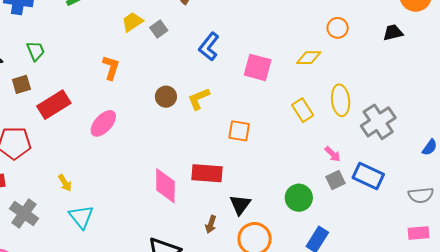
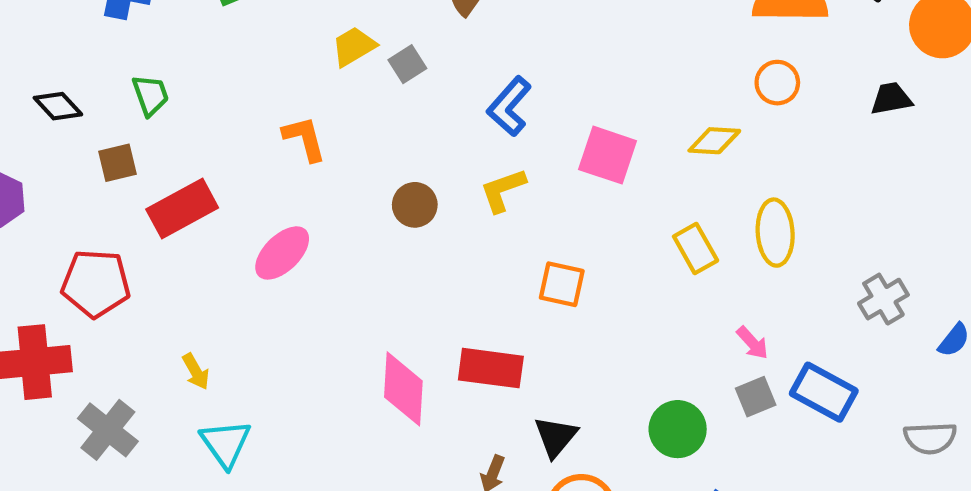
orange L-shape: (111, 68) -> (304, 139), turned -35
yellow L-shape: (199, 99) -> (503, 190), moved
gray cross: (378, 122) -> (883, 299), moved, size x0.7

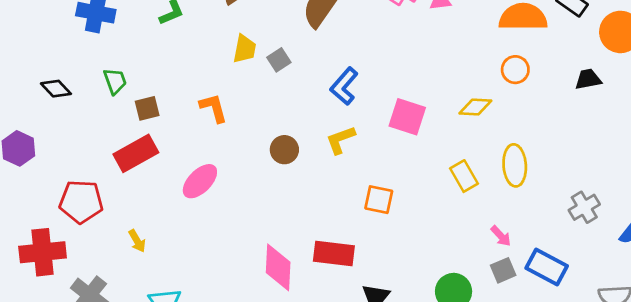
yellow trapezoid: (354, 46) -> (245, 49), turned 132
brown square: (117, 163) -> (147, 108), moved
yellow arrow: (196, 372) -> (137, 241), moved

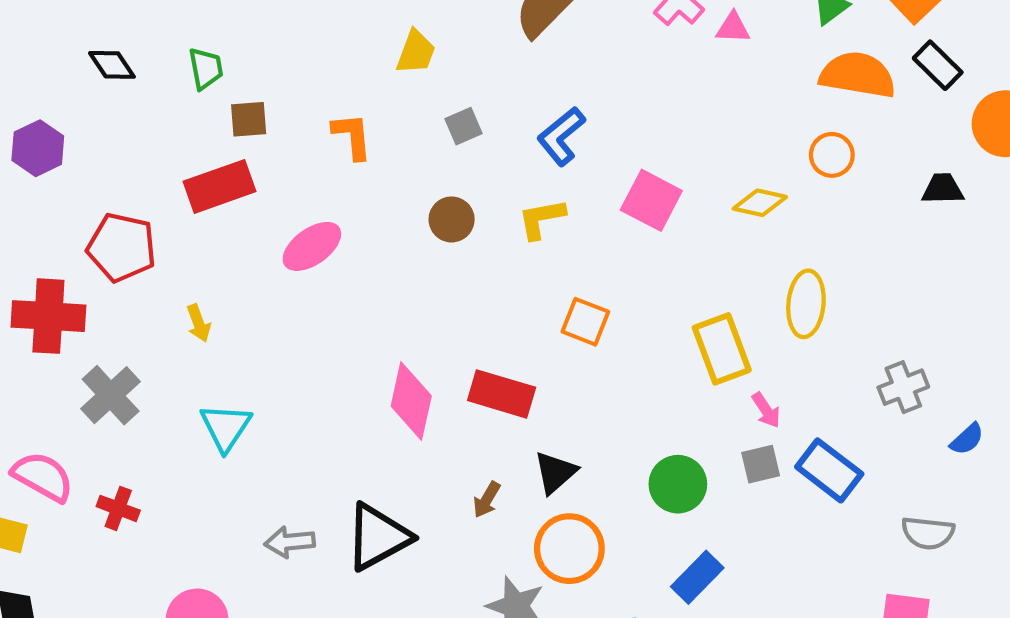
gray square: (279, 60) -> (464, 126), moved
yellow rectangle: (464, 176) -> (722, 349), moved, size x1.4

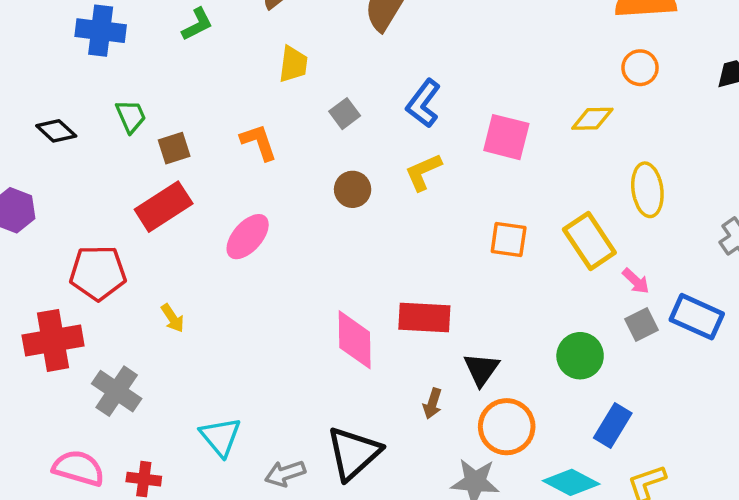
orange square: (585, 322) -> (509, 240), moved
cyan triangle: (226, 427) -> (220, 437), moved

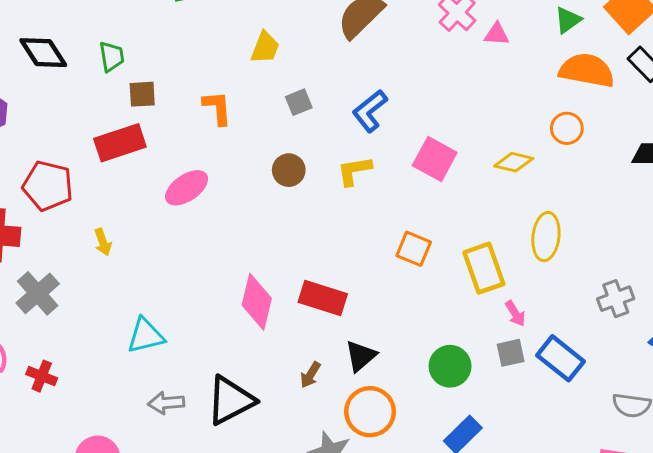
black diamond: (56, 131) -> (43, 53), size x1.4
cyan triangle: (220, 437) -> (146, 336), moved, turned 42

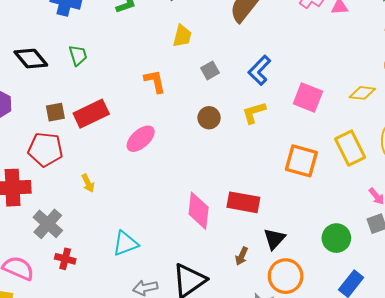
brown square: (142, 94) -> (55, 112), moved
orange square: (414, 249) -> (301, 161), size x1.4
yellow rectangle: (484, 268) -> (350, 148), moved
red cross: (42, 376) -> (65, 259), moved

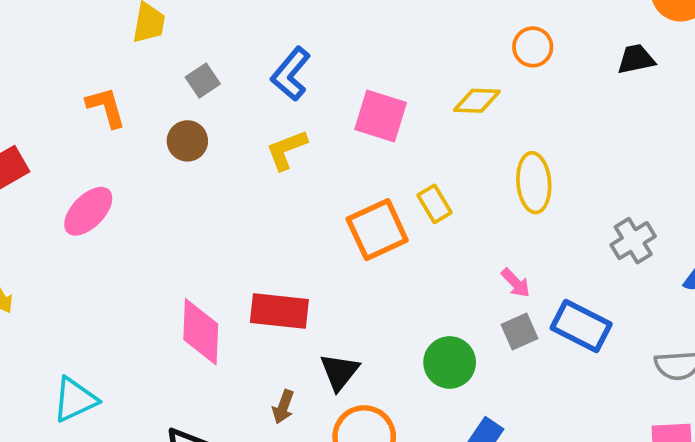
brown circle: (209, 118) -> (187, 141), moved
yellow rectangle: (350, 148) -> (434, 204), moved, size x0.6
orange square: (301, 161) -> (377, 230), turned -36

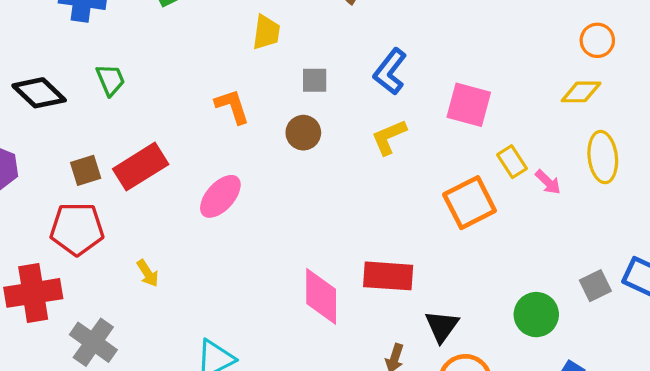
gray square: (203, 81) -> (315, 80), turned 36
yellow diamond: (477, 101) -> (581, 92), moved
yellow rectangle: (434, 204) -> (512, 162), moved
pink arrow: (516, 283) -> (548, 182), moved

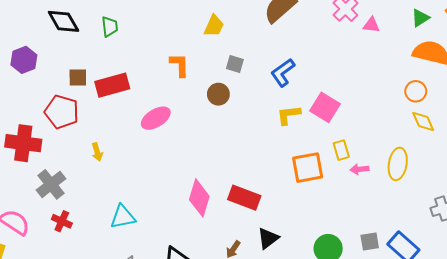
yellow diamond: (581, 92) -> (423, 121), moved, turned 50
yellow L-shape: (389, 137) -> (289, 115), moved
pink arrow: (548, 182) -> (359, 169), turned 114

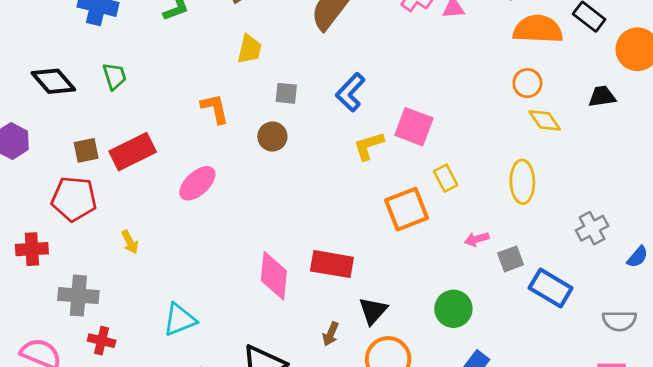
red cross: (23, 143) -> (32, 249), size x0.7
pink arrow: (359, 169) -> (477, 239), moved
gray cross: (51, 184) -> (78, 296), turned -36
gray square: (370, 241) -> (511, 259), moved

